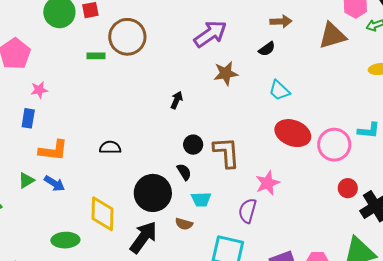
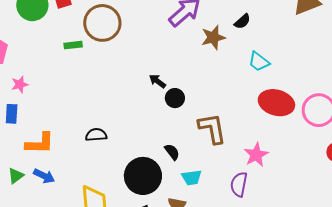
brown star: (226, 73) -> (213, 37), moved
black arrow: (177, 100) -> (158, 81), turned -72
black circle: (193, 145) -> (175, 98), moved

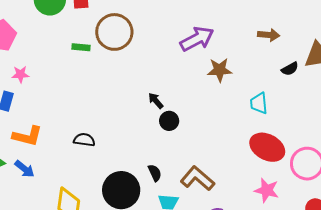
black semicircle: (242, 21) -> (290, 69), moved
cyan trapezoid: (259, 62) -> (259, 103), turned 35
brown L-shape: (212, 128) -> (197, 178), moved, turned -52
pink star: (256, 155) -> (267, 190), moved, turned 30

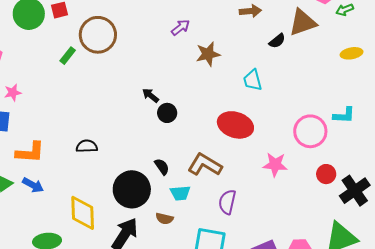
purple arrow: (197, 39) -> (181, 27), size x0.6
green rectangle: (81, 47) -> (68, 56), turned -48
red ellipse: (267, 147) -> (235, 125), moved

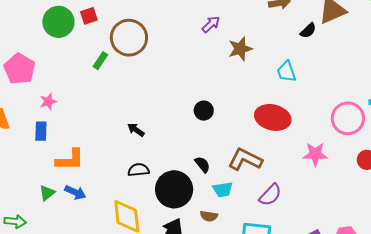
black arrow: (150, 95) -> (136, 130), moved
black semicircle: (87, 146) -> (138, 170), moved
purple semicircle: (227, 202) -> (270, 195), turned -145

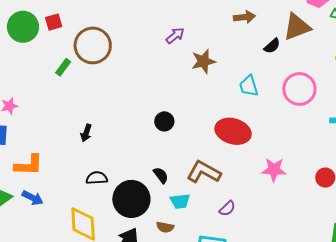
pink circle: (348, 118) -> (299, 89), moved
black arrow: (136, 130) -> (86, 133), moved, turned -108
purple semicircle: (270, 195) -> (227, 209), size x0.7

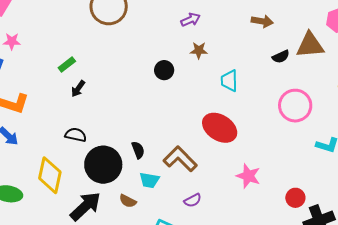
brown star: (203, 61) -> (199, 50), moved, size x0.7
green rectangle: (63, 67) -> (67, 65), moved
cyan trapezoid: (249, 86) -> (229, 81), moved
black circle: (164, 121) -> (164, 70), moved

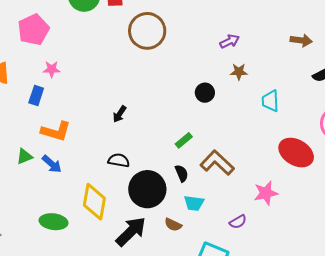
green rectangle: (67, 65) -> (184, 140), moved
red ellipse: (220, 128) -> (296, 153), moved
brown L-shape: (180, 159) -> (217, 163), moved
pink star: (248, 176) -> (266, 193), moved, turned -30

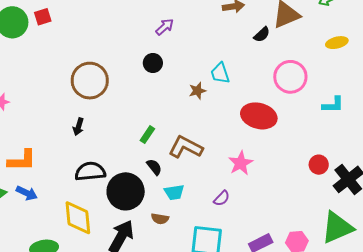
brown circle: (147, 31) -> (90, 81), moved
brown star: (239, 72) -> (197, 91), moved
black circle: (205, 93) -> (153, 63), moved
black semicircle: (119, 160) -> (90, 171), size x1.4

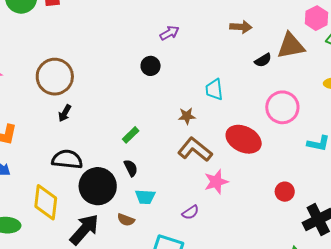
brown circle: (90, 81) -> (55, 77), moved
brown star: (197, 91) -> (187, 116), moved
brown L-shape: (186, 147) -> (195, 150), moved
red circle: (319, 165) -> (285, 192), moved

